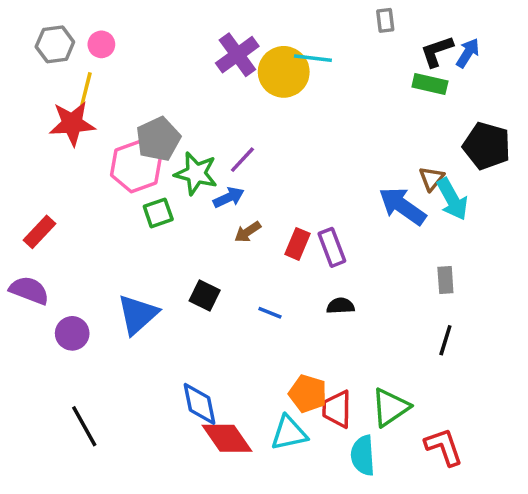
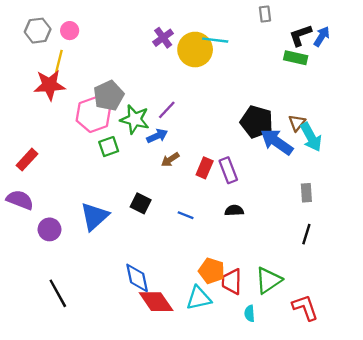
purple cross: (237, 55) -> (163, 38), size x0.7
black pentagon: (487, 146) -> (257, 122), moved
cyan semicircle: (363, 455) -> (250, 313), size x0.6

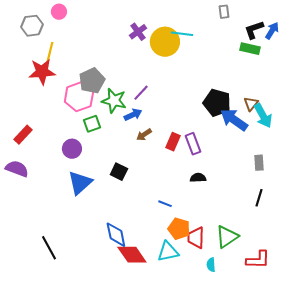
pink circle: (70, 31) -> (59, 12), moved
blue line: (186, 215) -> (165, 204), moved
purple circle: (49, 229) -> (72, 149), moved
red L-shape: (305, 308) -> (258, 260), turned 110

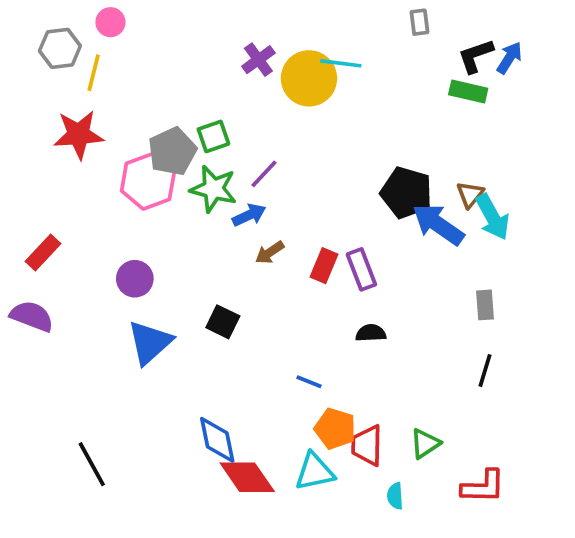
yellow line: (50, 52) -> (94, 73), moved
green square: (92, 124) -> (213, 136), moved
green triangle: (227, 237) -> (425, 444), size x0.7

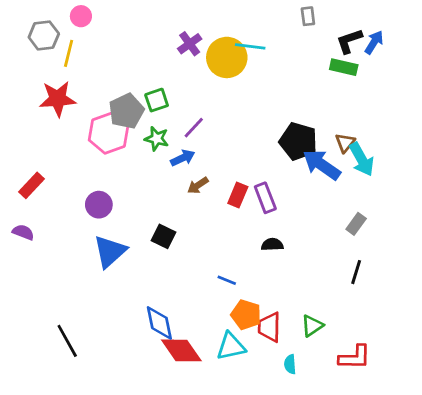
green star: (213, 189) -> (157, 139), size x0.7
gray rectangle: (485, 305) -> (356, 224), turned 40
purple semicircle: (32, 316) -> (23, 232), size x0.7

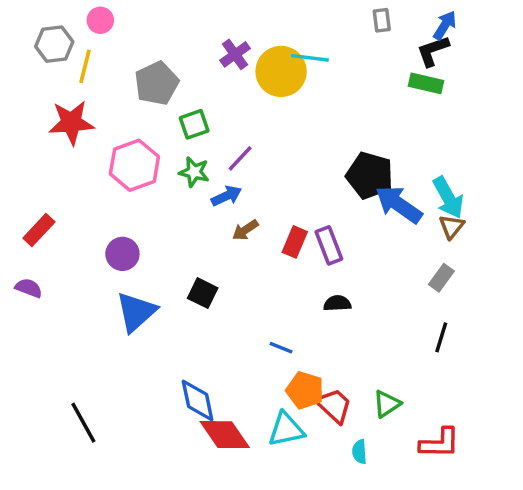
blue arrow: (374, 42) -> (445, 25), moved
gray pentagon: (126, 111) -> (157, 83), moved
brown triangle: (345, 143) -> (452, 227), moved
red trapezoid: (269, 327) -> (334, 406), turned 132

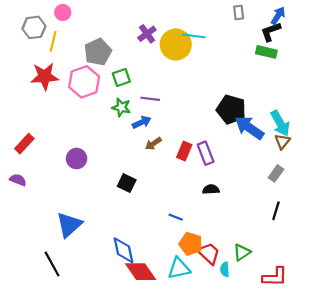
purple line: (240, 158) -> (150, 99), turned 54
pink hexagon: (134, 165) -> (84, 82), moved
blue triangle: (136, 312) -> (69, 225), moved
cyan semicircle: (359, 452) -> (225, 269), moved

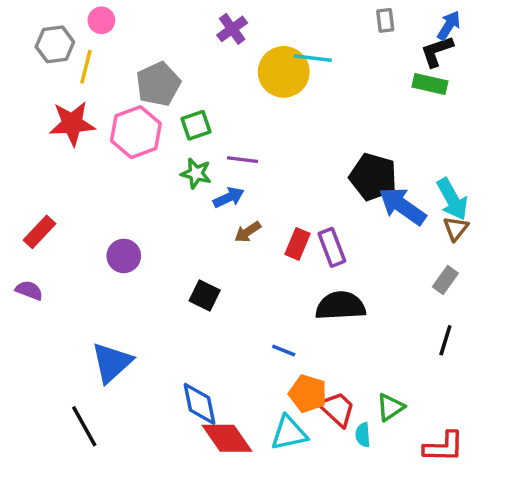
purple cross: (147, 34) -> (232, 29), moved
black semicircle: (211, 189) -> (340, 306), size x1.8

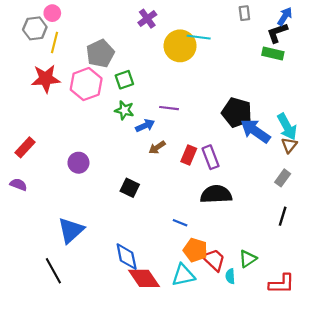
pink circle: (101, 20) -> (52, 13), moved
purple line: (242, 160) -> (169, 108), moved

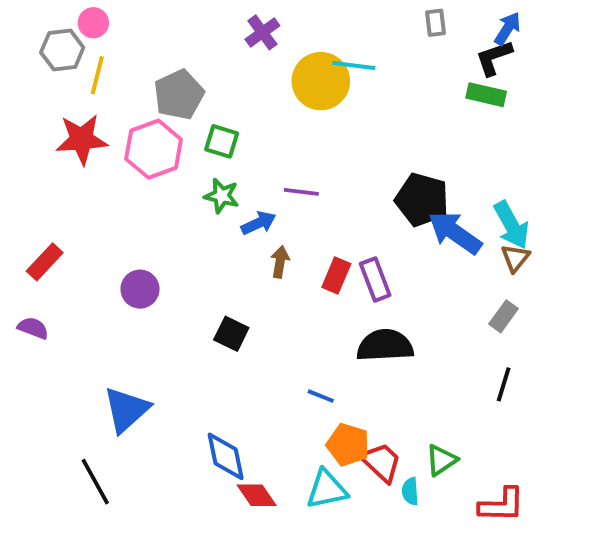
green square: (124, 80) -> (222, 141), turned 36
brown arrow: (157, 147) -> (280, 262), turned 133
red diamond: (144, 278) -> (257, 495), size x0.7

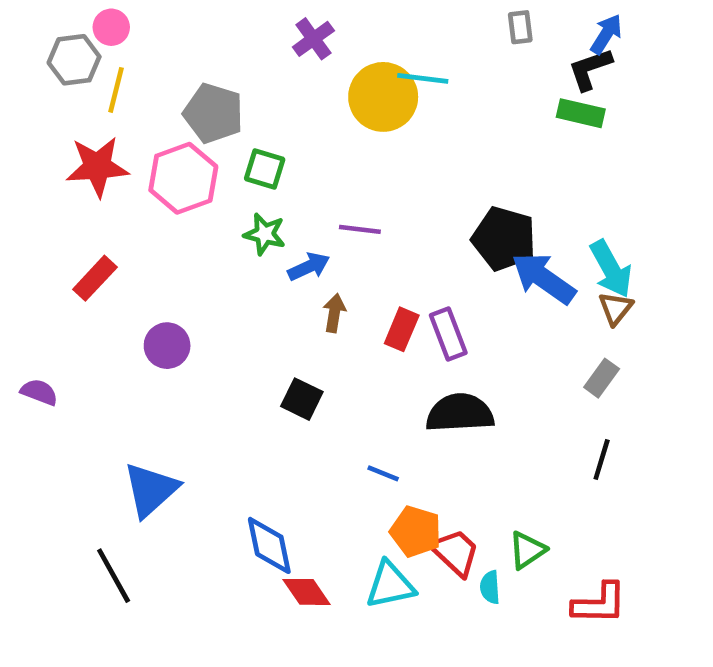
gray pentagon: (179, 95) -> (214, 113), turned -30
red rectangle: (45, 262) -> (95, 278), moved
black square: (231, 334) -> (302, 399), moved

